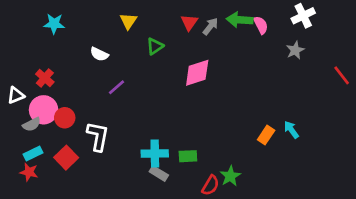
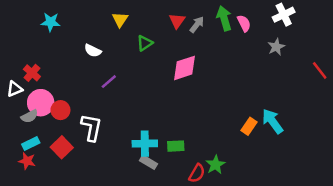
green arrow: (240, 20) -> (224, 18), turned 70
red cross: (45, 78) -> (32, 73), moved
cyan arrow: (291, 130) -> (273, 121), size x1.5

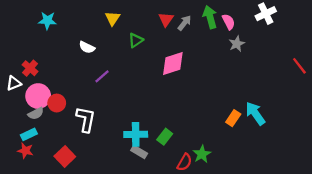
gray star: (276, 47) -> (237, 44), moved
gray semicircle: (29, 116) -> (36, 113), moved
green rectangle: (176, 146) -> (165, 137), turned -49
red square: (62, 147) -> (65, 156), moved

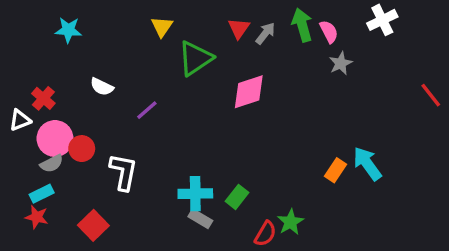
green triangle: (136, 40) -> (195, 58), size x1.6
white semicircle: (87, 47) -> (102, 87), moved

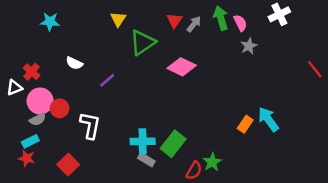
pink diamond: (249, 92) -> (182, 67), turned 44
green rectangle: (237, 197) -> (173, 144), size x1.5

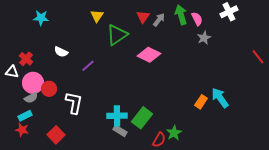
white triangle: (14, 88) -> (12, 72), turned 32

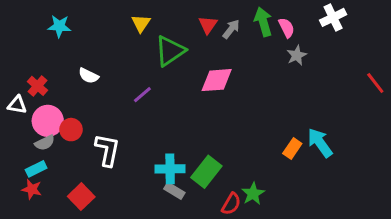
pink diamond: (149, 55) -> (217, 80), turned -30
purple line: (88, 66) -> (142, 95), moved

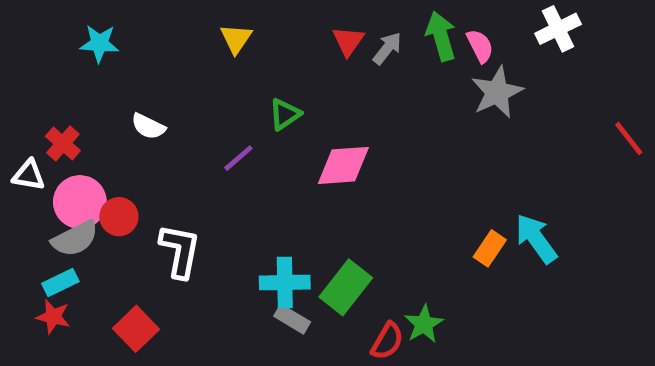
green triangle: (170, 51) -> (285, 114), moved, size x0.6
gray star: (297, 55) -> (497, 92), size x1.5
pink diamond: (217, 80) -> (343, 165), moved
gray semicircle: (45, 143) -> (75, 239), size x1.4

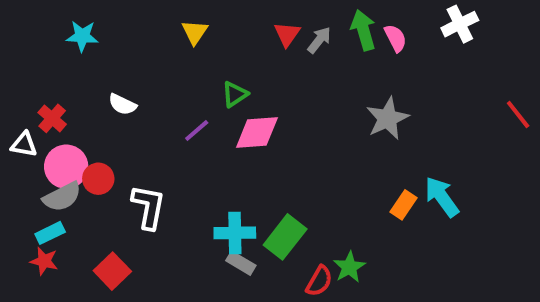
gray star: (497, 92) -> (387, 118), moved
pink diamond: (343, 165) -> (257, 133), moved

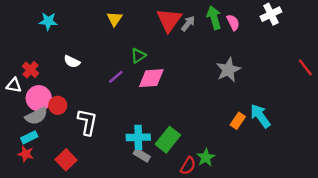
red triangle: (287, 34) -> (169, 20), size x1.6

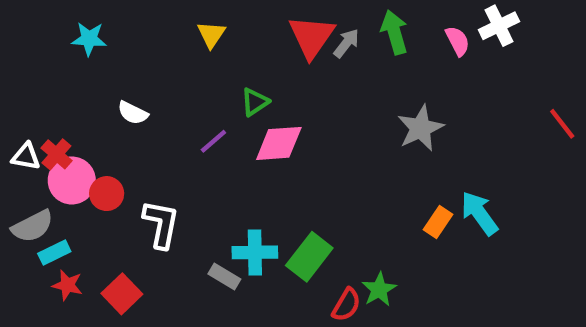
pink semicircle: (233, 22) -> (458, 41), moved
red cross: (30, 70) -> (56, 154), moved
gray semicircle: (36, 116) -> (33, 226), moved
red star: (26, 154) -> (67, 285), moved
gray rectangle: (142, 155) -> (224, 276), moved

